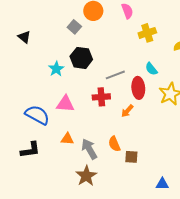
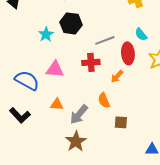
orange semicircle: (114, 144) -> (104, 100), moved
gray arrow: (89, 149) -> (79, 114), turned -110
black L-shape: (30, 150) -> (20, 115), turned 55

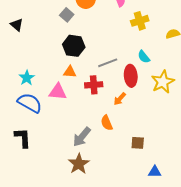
cyan star: (46, 34) -> (27, 78), moved
orange triangle: (57, 104) -> (70, 72), moved
black L-shape: (20, 115) -> (23, 138), turned -140
brown square: (121, 122) -> (138, 143), moved

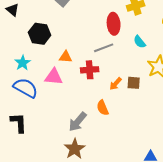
black hexagon: (74, 46) -> (40, 34), moved
red ellipse: (131, 76) -> (114, 24), moved
brown square: (138, 143) -> (134, 83), moved

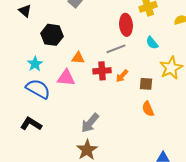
orange arrow: (116, 84) -> (122, 76), moved
orange semicircle: (103, 108) -> (148, 109), moved
black L-shape: (19, 123) -> (31, 124), turned -55

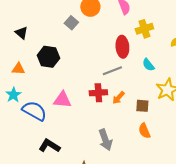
orange triangle: (78, 58) -> (18, 69), moved
cyan star: (35, 64) -> (13, 95), moved
gray arrow: (90, 123) -> (105, 140), moved, turned -60
black L-shape: (31, 124) -> (49, 146), moved

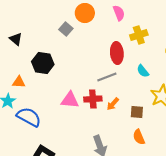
orange triangle: (18, 69) -> (19, 82), moved
pink triangle: (62, 100) -> (70, 100), moved

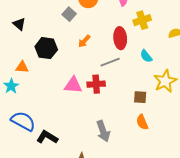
orange arrow: (113, 104) -> (84, 41), moved
blue semicircle: (29, 117) -> (23, 121), moved

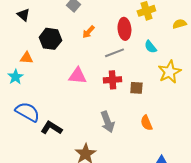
red cross: (96, 84) -> (112, 80), moved
brown square: (140, 97) -> (136, 88), moved
orange semicircle: (142, 122) -> (146, 123), moved

